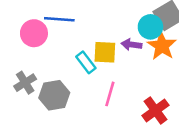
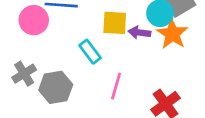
yellow square: (105, 52) -> (115, 23), moved

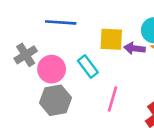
pink circle: (34, 20) -> (52, 69), moved
gray cross: (24, 74) -> (26, 55), moved

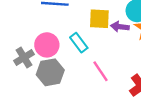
gray cross: (26, 55) -> (24, 58), moved
pink line: (113, 99) -> (101, 71), turned -50

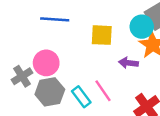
purple arrow: (120, 27) -> (128, 63), moved
cyan rectangle: (79, 43) -> (81, 97), moved

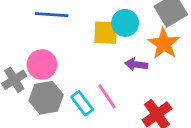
cyan circle: (142, 27) -> (125, 23), moved

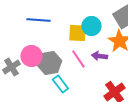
pink line: (107, 96) -> (78, 59), moved
gray hexagon: (46, 98) -> (49, 63), moved

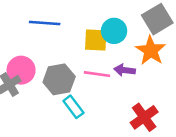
pink circle: (31, 56) -> (21, 70), moved
pink line: (78, 59) -> (97, 74), turned -48

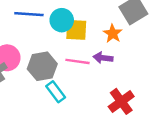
cyan circle: (114, 31) -> (62, 20), moved
orange star: (151, 50) -> (113, 33), moved, size x0.7

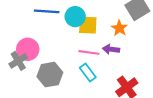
gray hexagon: (42, 66) -> (50, 75), moved
cyan rectangle: (56, 92) -> (88, 72), moved

